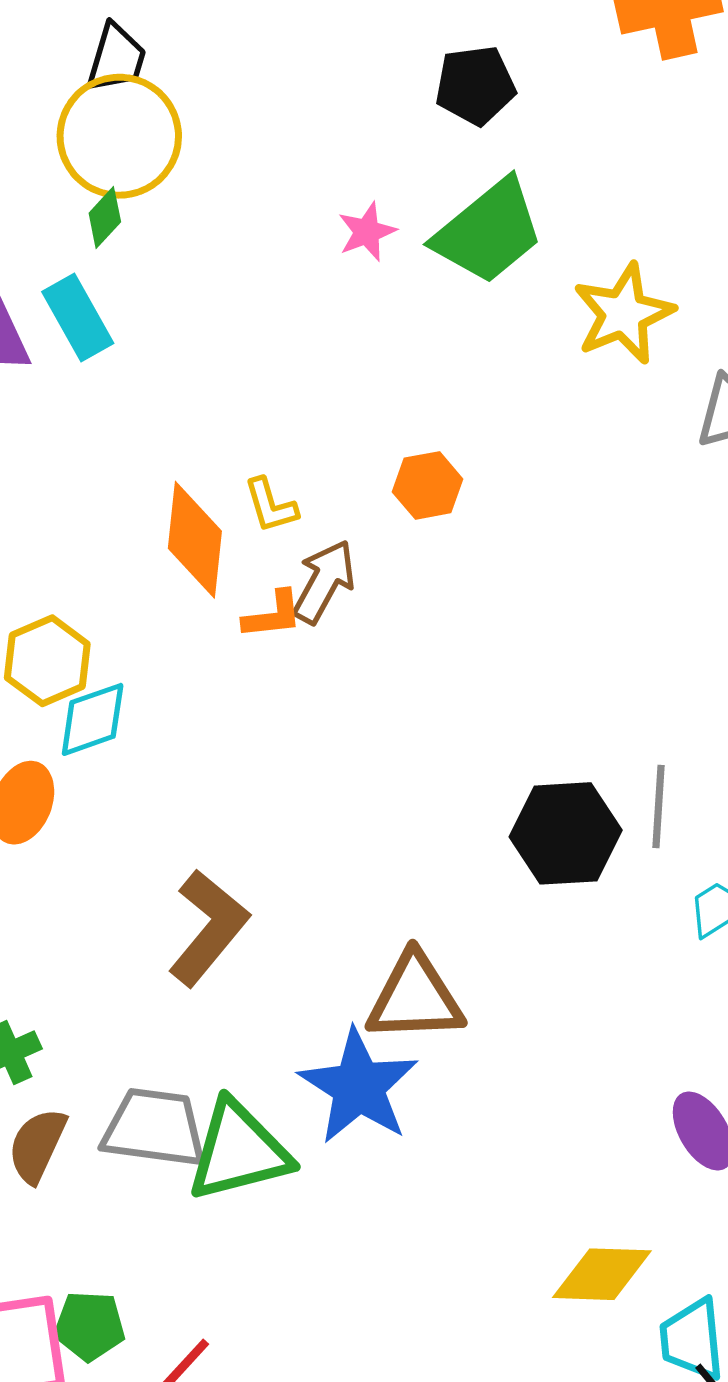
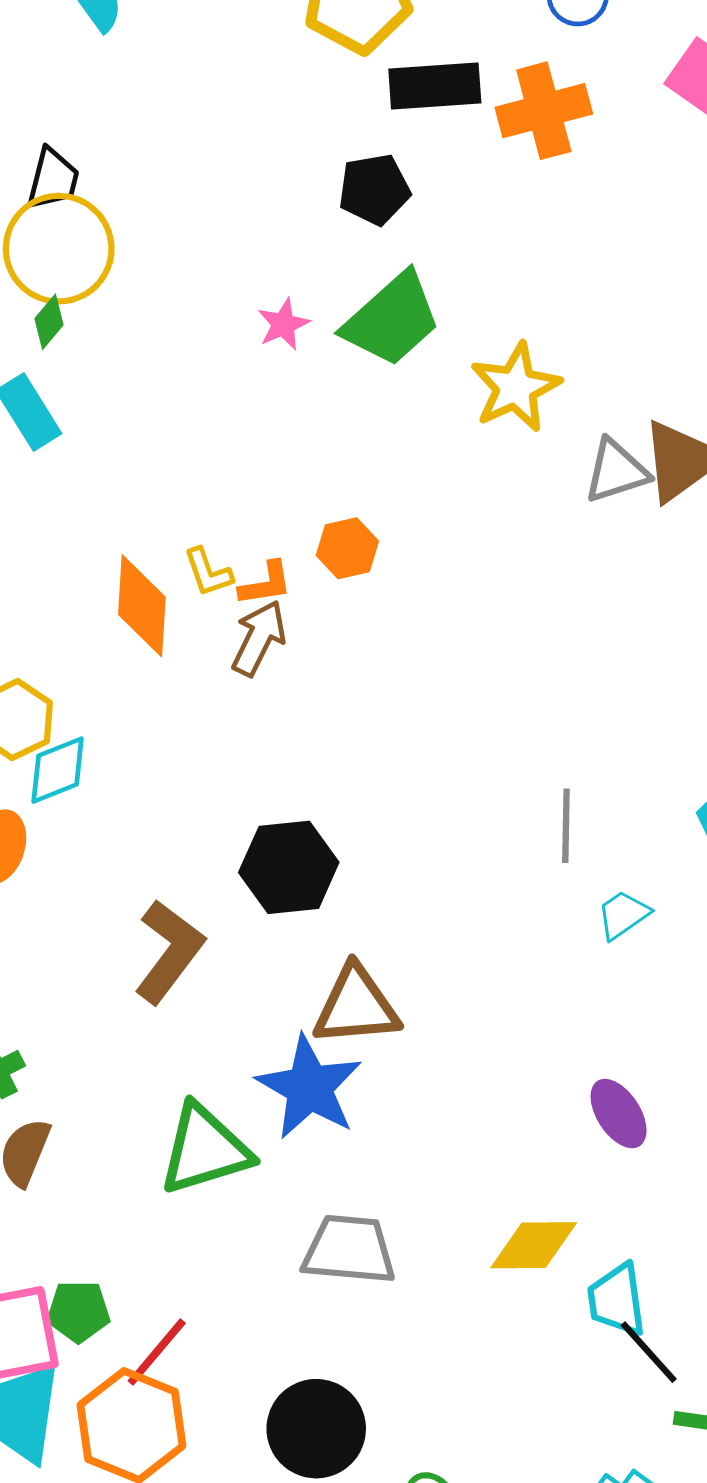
orange L-shape: (273, 615) -> (266, 584), moved
black hexagon: (566, 833) -> (289, 867), moved
gray trapezoid: (154, 1128) -> (349, 1250), moved

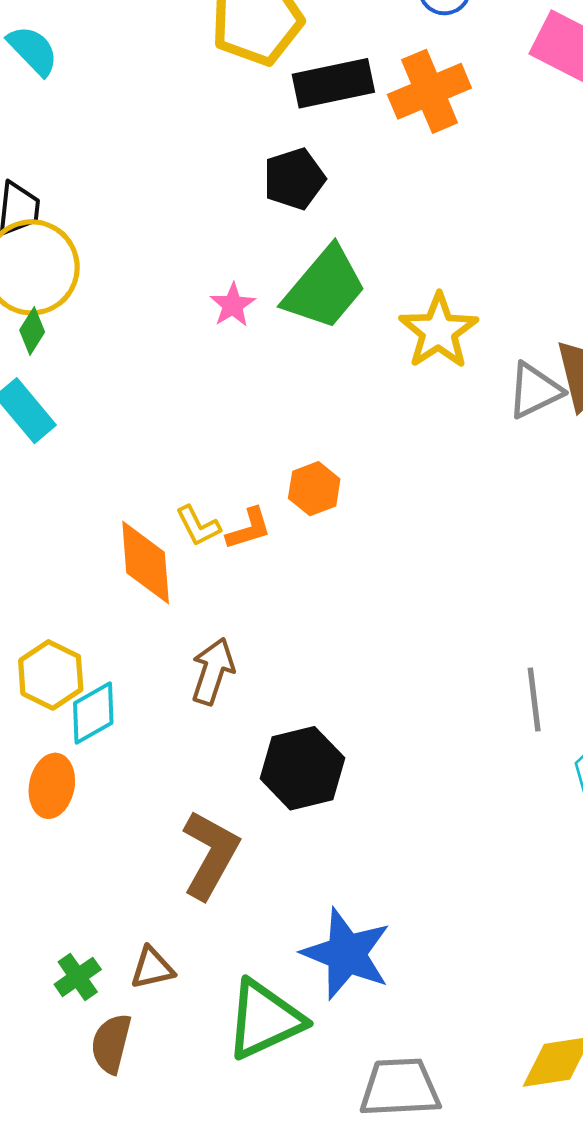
brown arrow: (259, 638) -> (213, 671), moved
brown triangle: (356, 1006) -> (152, 968), moved, size x0.6

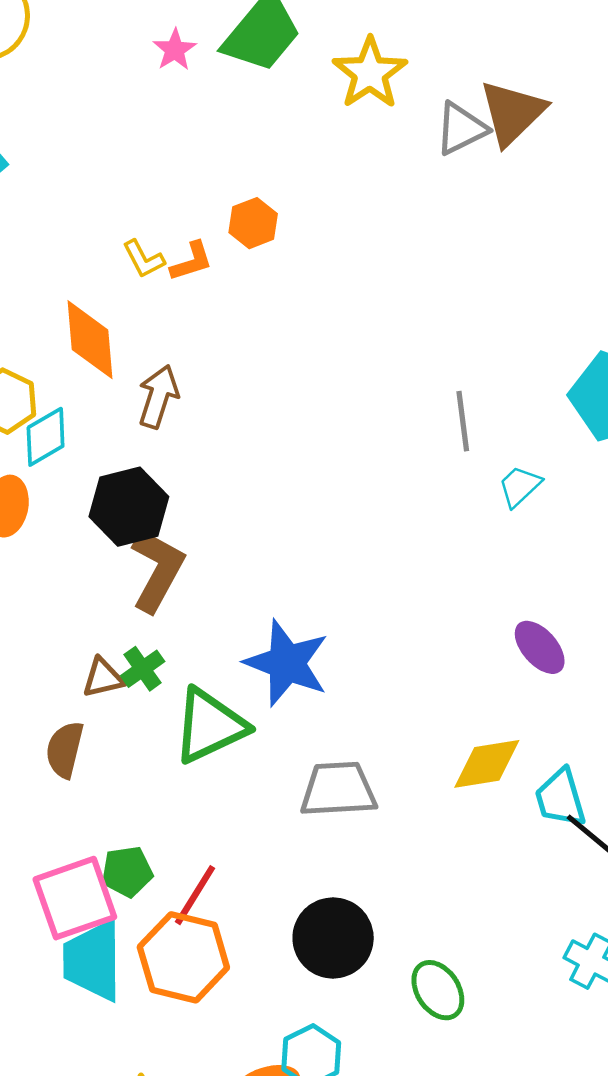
orange diamond: (146, 563) -> (90, 340), moved
black hexagon: (302, 768) -> (129, 507), moved
green cross: (78, 977) -> (143, 669), moved

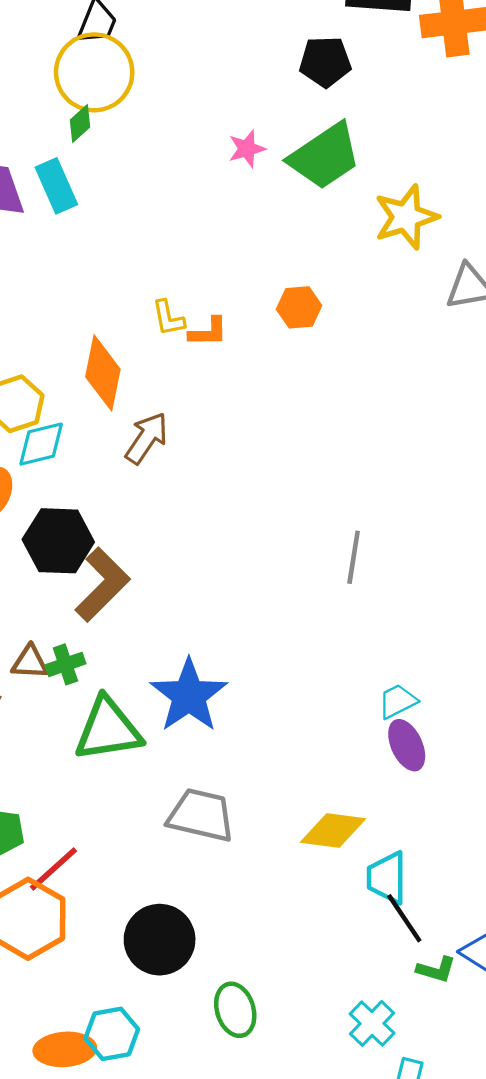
orange hexagon: (253, 223) -> (299, 307), moved
gray line: (463, 421) -> (354, 557), moved
cyan trapezoid: (520, 486) -> (398, 701), moved
black hexagon: (129, 507) -> (58, 541), moved

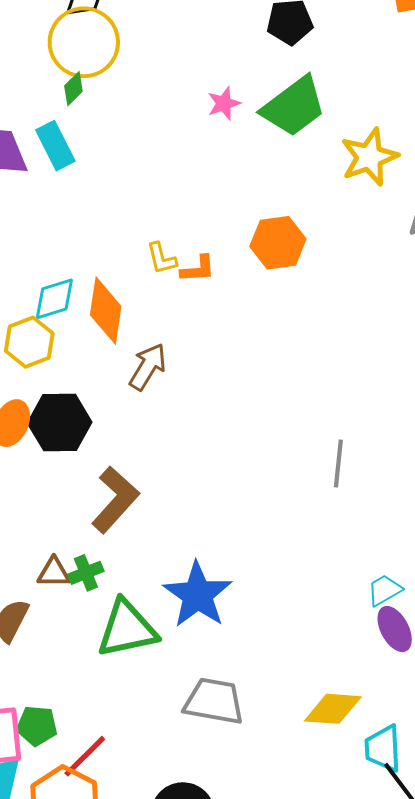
orange hexagon: (299, 307) -> (278, 243), size x1.4
cyan diamond: (41, 444) -> (54, 299), moved
black hexagon: (58, 541) -> (60, 423), moved

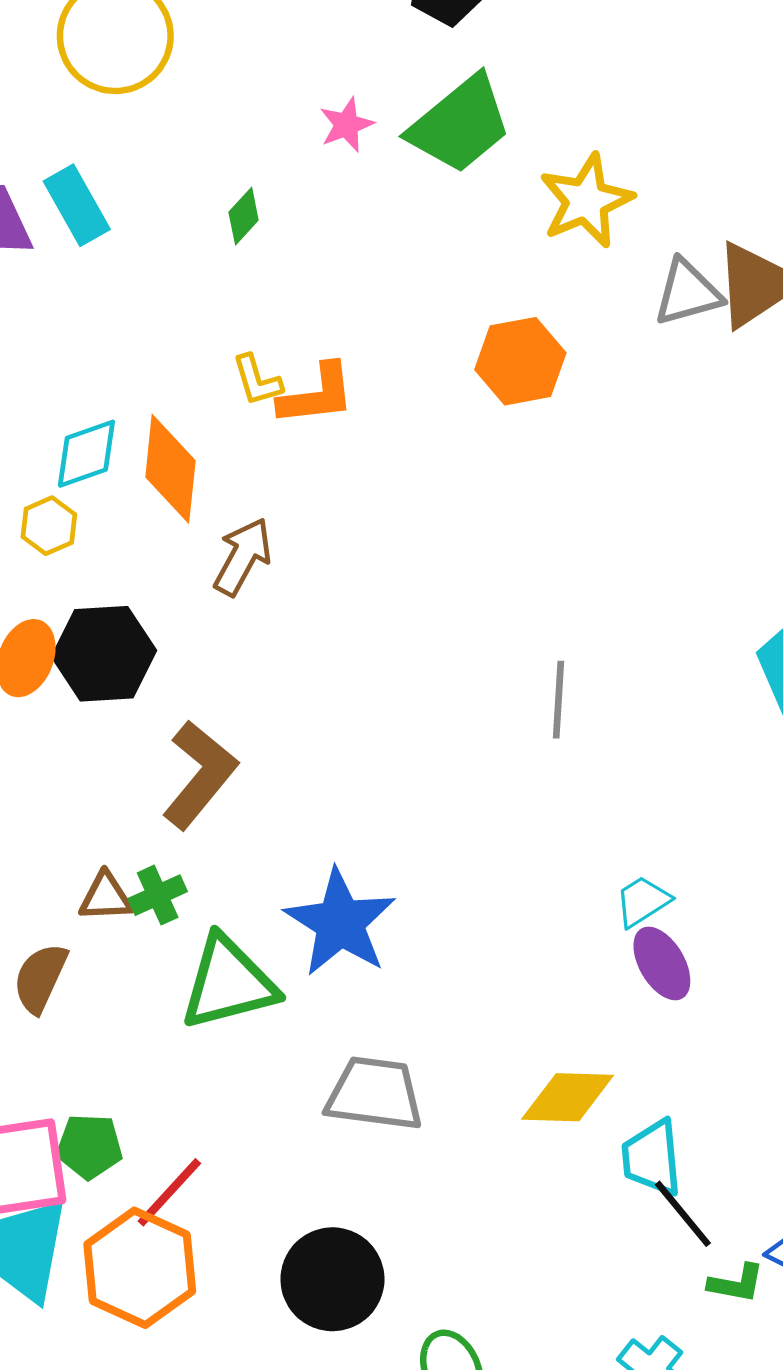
green diamond: (73, 89) -> (244, 216), moved
orange hexagon: (278, 243) -> (520, 361), moved
orange L-shape: (198, 269) -> (317, 395), size x1.4
yellow hexagon: (29, 342) -> (49, 526), size x0.7

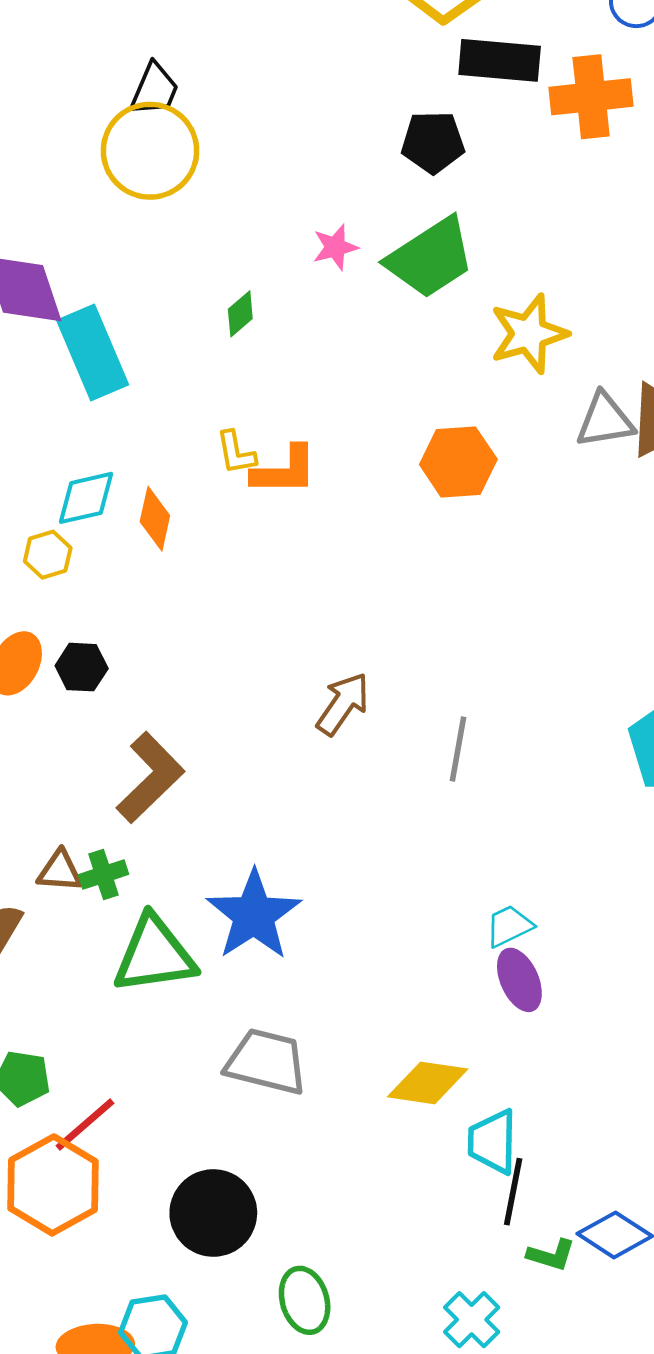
cyan rectangle: (77, 205) -> (93, 353), moved, size x1.4
orange diamond: (170, 469) -> (155, 519), size x0.7
brown arrow: (243, 557) -> (343, 704), moved
black hexagon: (104, 654) -> (82, 667), size x0.6
black line: (683, 1214) -> (513, 1192), turned 44

